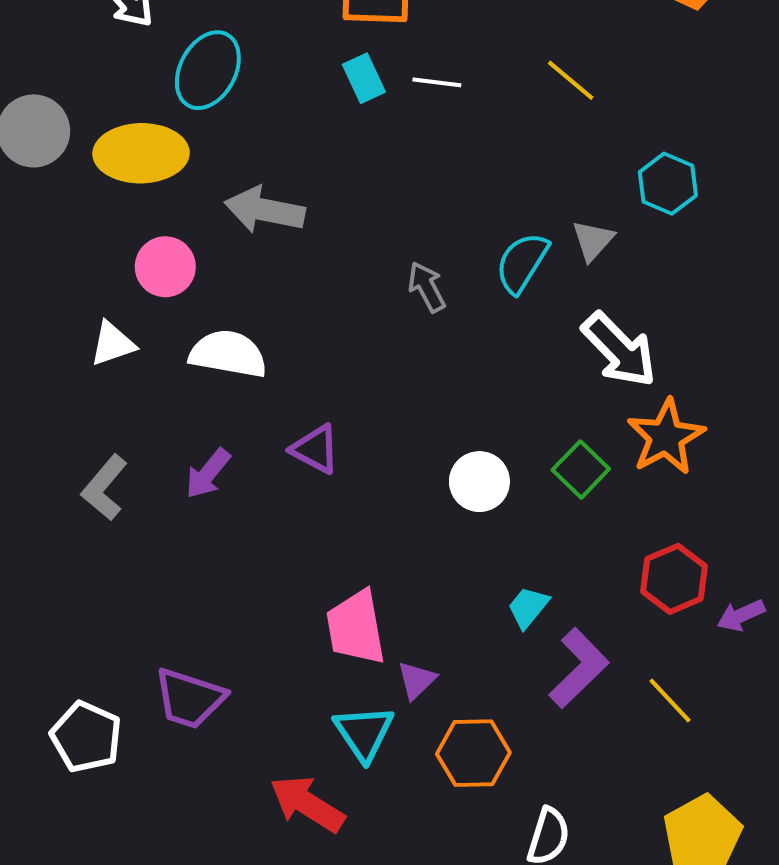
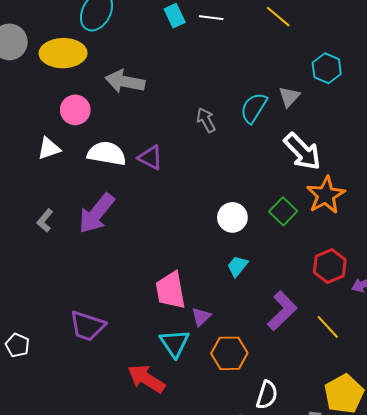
purple triangle: (315, 449) -> (150, 158), moved
purple arrow: (208, 473) -> (97, 213), size x1.6
gray L-shape: (104, 488) -> (45, 220), size x0.7
cyan trapezoid: (528, 607) -> (237, 266), moved
white pentagon: (86, 737) -> (17, 345), moved, size x0.7

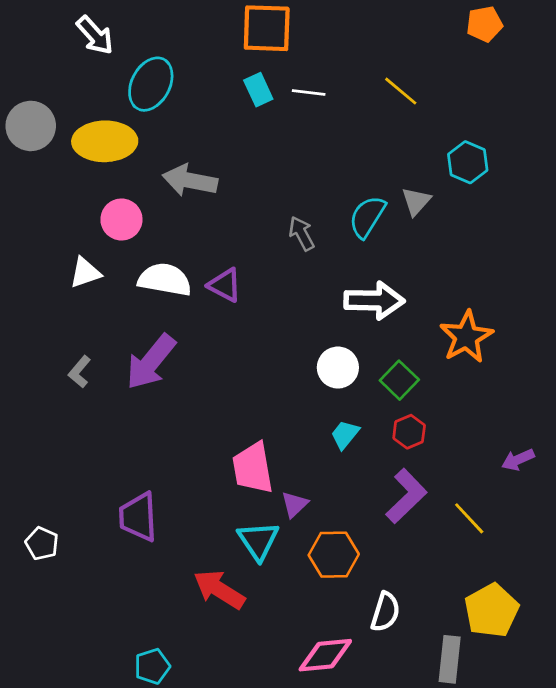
white arrow: (302, 151) -> (374, 300), moved, turned -45
green square: (283, 211) -> (399, 380), moved
red hexagon: (330, 266) -> (409, 432), moved, size x0.7
purple trapezoid: (87, 326) -> (138, 517), turned 69

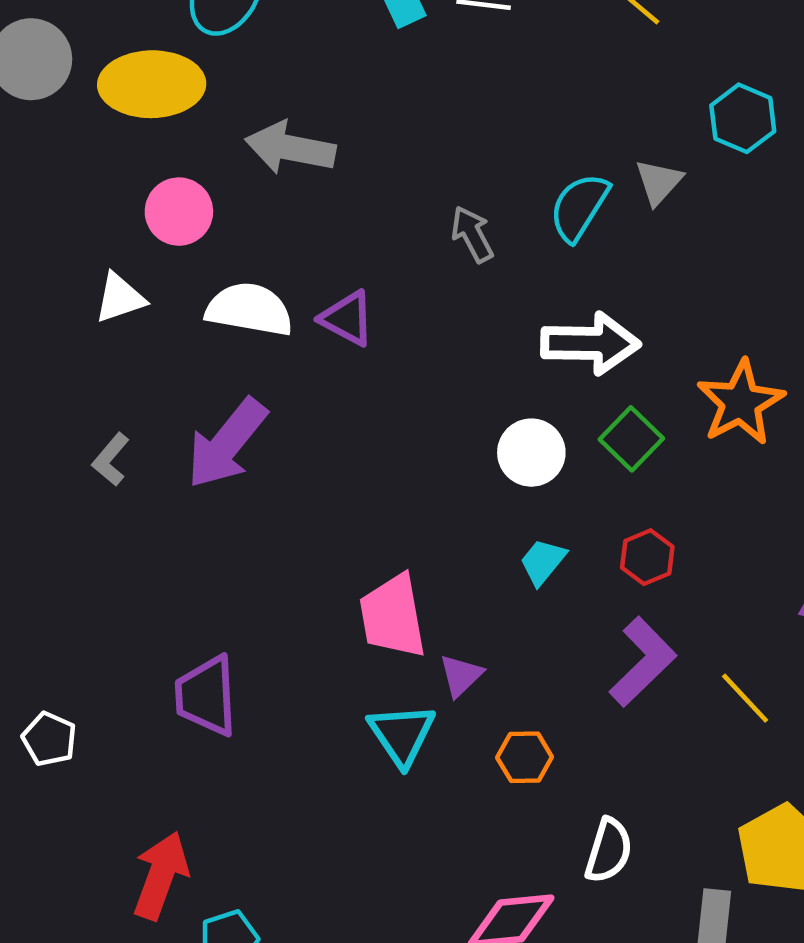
green square: (399, 380) -> (631, 439), moved
orange hexagon: (334, 555) -> (525, 757), size x0.7
red arrow: (219, 590) -> (161, 875), moved, turned 78

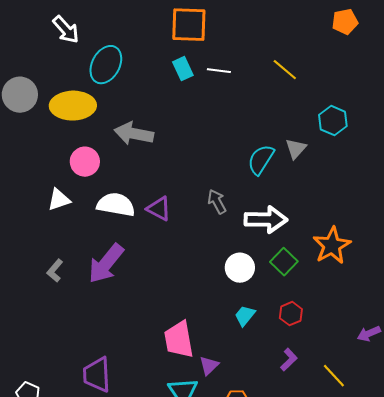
gray arrow: (472, 234) -> (217, 202), moved
purple L-shape: (643, 662) -> (289, 360), size x0.6

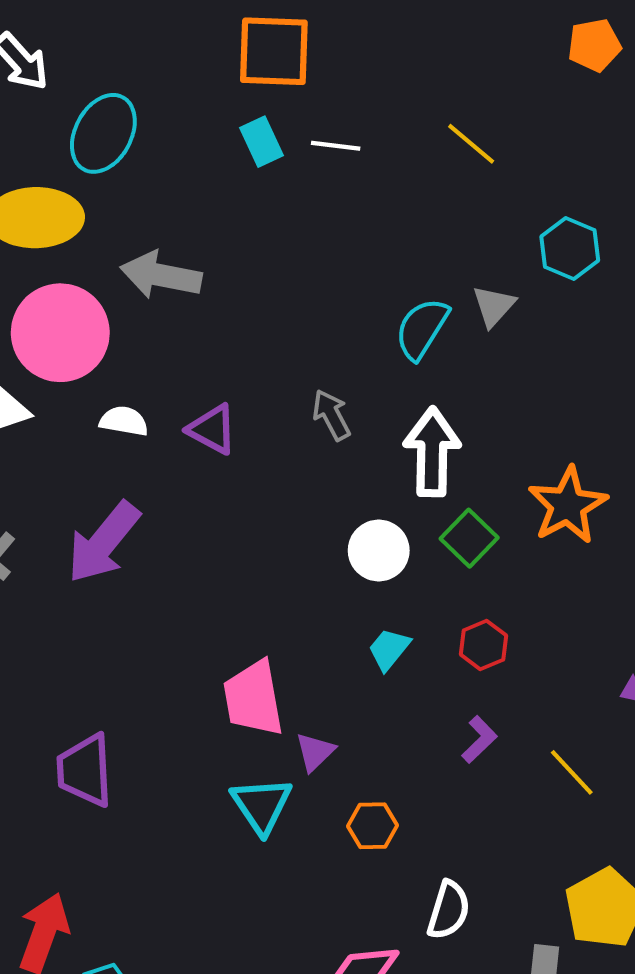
pink circle: (85, 162) -> (60, 333), size x1.6
white semicircle: (116, 205) -> (124, 421), size x0.6
white arrow: (266, 220) -> (432, 452), turned -90

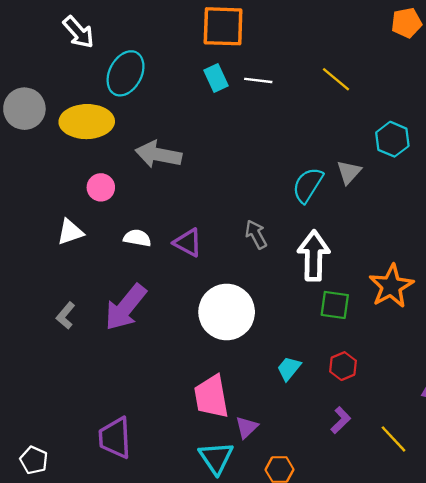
pink circle: (60, 333) -> (101, 187), size x0.5
green square: (469, 538) -> (335, 305), turned -36
white circle: (379, 550) -> (227, 312), moved, size x1.6

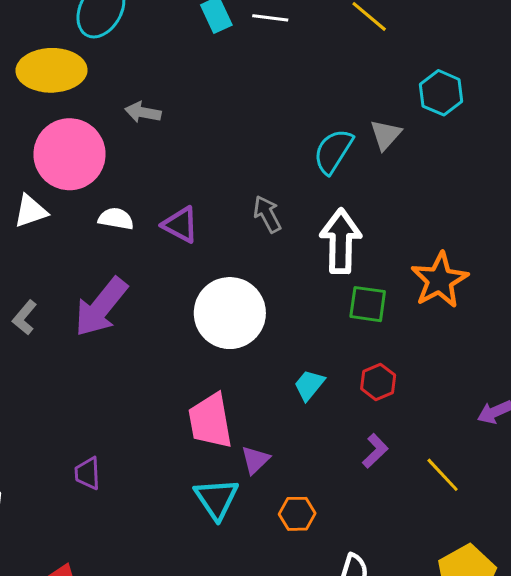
gray arrow: (158, 154) -> (143, 112), size x0.6
pink circle: (101, 187) -> (69, 154), size x2.0
purple trapezoid: (115, 438) -> (87, 473), size x0.6

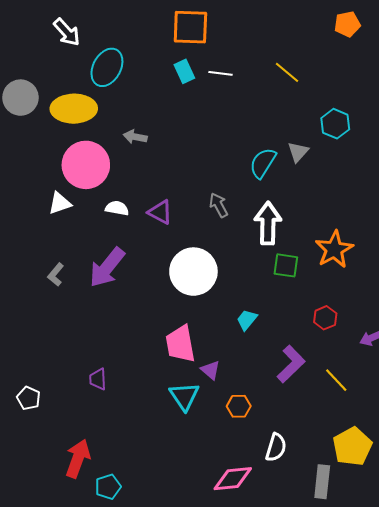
red hexagon: (378, 382) -> (325, 318), moved
purple L-shape: (375, 451) -> (291, 364), size x1.6
purple triangle: (255, 460) -> (211, 370), turned -35

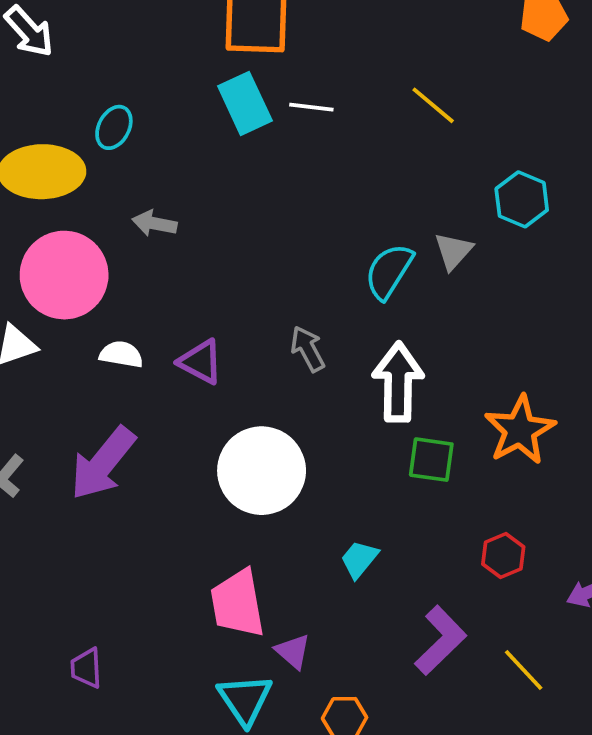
cyan ellipse: (107, 67) -> (114, 127), moved, size x0.6
cyan rectangle: (184, 71) -> (245, 103), size x1.4

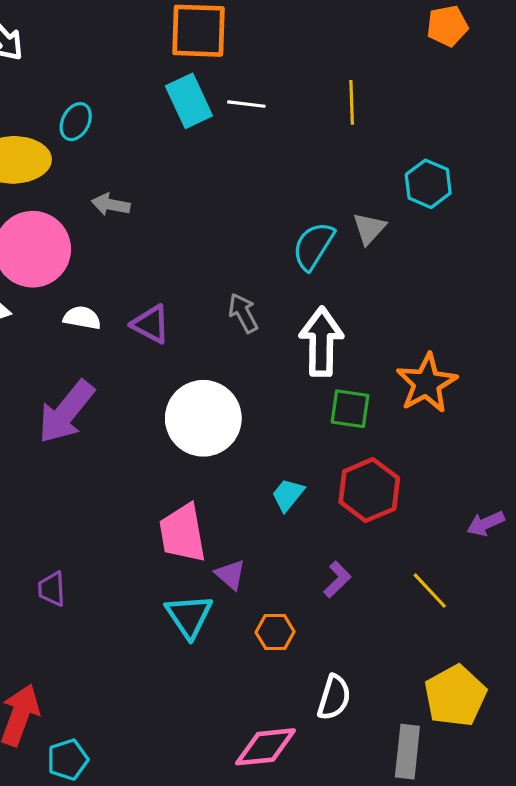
yellow line: (433, 105) -> (352, 102), turned 48
red hexagon: (503, 556) -> (369, 490), moved, size x1.6
purple L-shape: (441, 640) -> (337, 579), moved, size x0.6

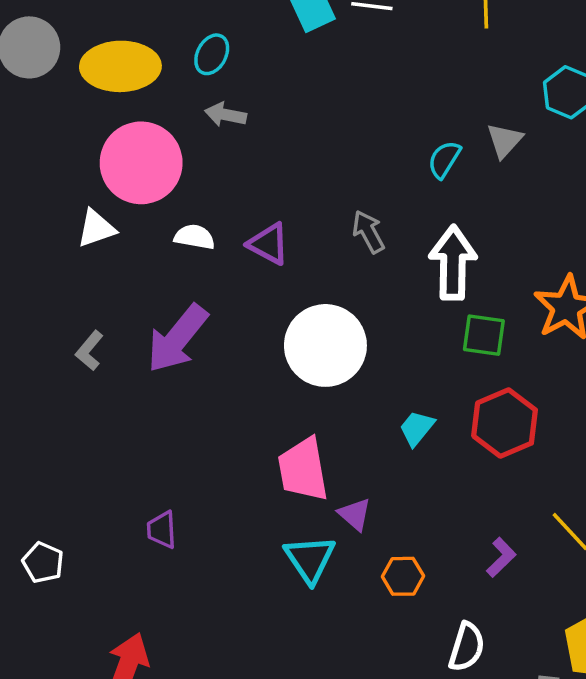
cyan ellipse: (76, 122) -> (212, 54), moved
cyan semicircle: (313, 246) -> (444, 159), size x0.7
purple L-shape: (337, 579) -> (501, 557), moved

